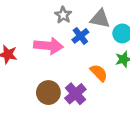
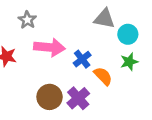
gray star: (63, 15) -> (27, 20), moved
blue cross: (80, 36) -> (82, 59), moved

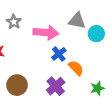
pink arrow: (50, 47) -> (46, 33), moved
green star: (129, 62) -> (97, 88), moved
brown circle: (50, 97) -> (17, 85), moved

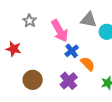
pink arrow: (46, 33) -> (60, 31), turned 55

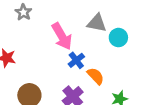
gray star: (30, 21) -> (23, 12), moved

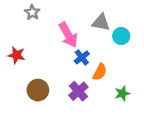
orange semicircle: (96, 76) -> (100, 72), turned 72

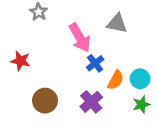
cyan circle: (121, 36) -> (140, 79), moved

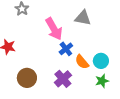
orange semicircle: (116, 80) -> (82, 62), turned 112

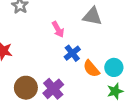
pink arrow: (54, 29) -> (58, 29), size x0.6
purple cross: (63, 79) -> (53, 89), moved

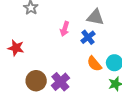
pink arrow: (58, 29) -> (65, 29), turned 48
blue cross: (72, 53) -> (88, 37), moved

